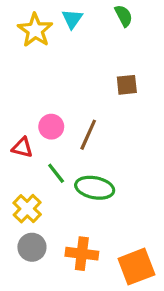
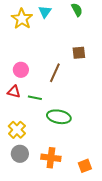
pink circle: (51, 127) -> (21, 70), moved
brown line: (88, 135) -> (55, 73), moved
green line: (56, 173) -> (35, 98), moved, turned -40
orange square: (136, 267) -> (85, 166), size x0.6

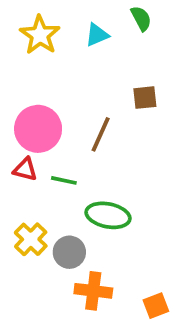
cyan triangle: (45, 12) -> (97, 35), moved, turned 32
pink circle: (21, 70) -> (38, 129), size x1.6
gray circle: (20, 154) -> (69, 252), moved

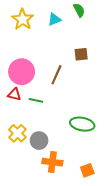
green ellipse: (108, 215) -> (82, 124), moved

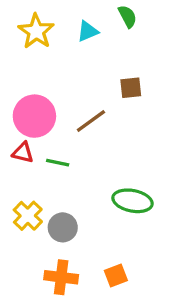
brown line: (56, 75) -> (91, 121), turned 30
orange cross: (52, 162) -> (61, 277), moved
orange square: (87, 170) -> (116, 276), moved

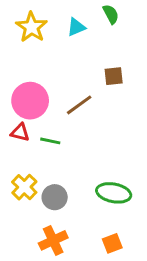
green ellipse: (132, 201) -> (114, 193), moved
orange square: (116, 276) -> (112, 243), moved
orange cross: (61, 277) -> (53, 240), turned -32

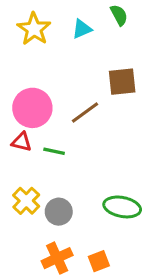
brown square: (114, 76) -> (122, 82), size x1.4
orange square: (112, 243) -> (99, 261), moved

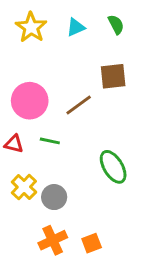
green semicircle: (119, 15) -> (116, 24), moved
red triangle: (22, 142) -> (14, 144), moved
green ellipse: (122, 207) -> (113, 167), moved, turned 48

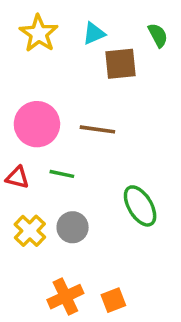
green semicircle: (116, 24) -> (158, 35), moved
brown square: (113, 76) -> (121, 64), moved
brown line: (79, 105) -> (97, 129), turned 44
gray circle: (54, 197) -> (73, 227), moved

